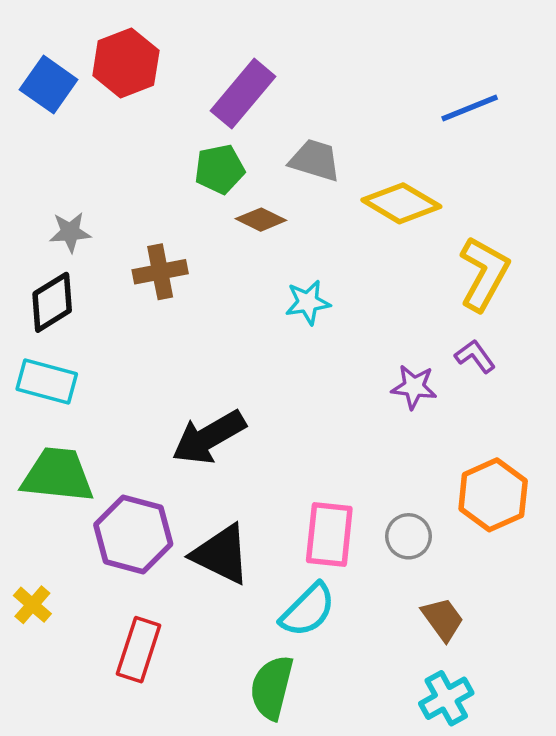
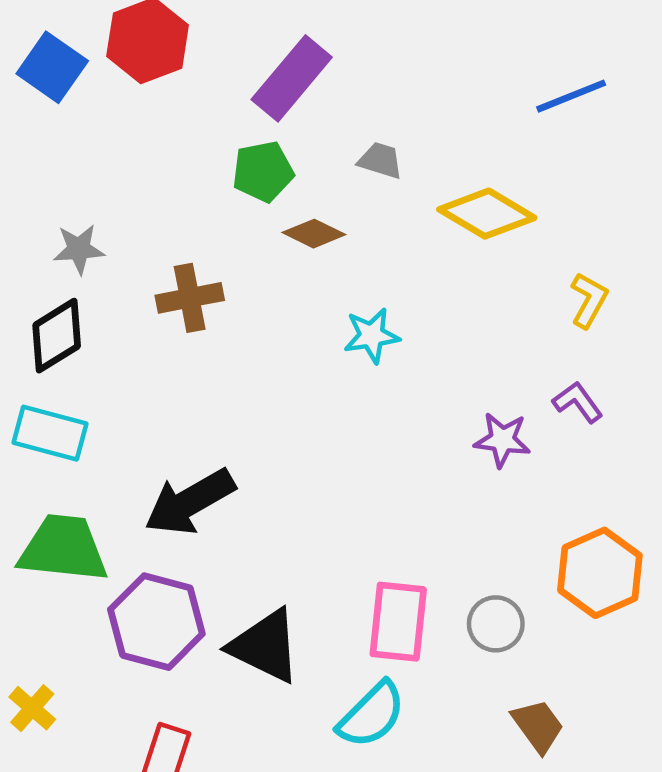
gray trapezoid: (315, 160) -> (380, 160), size x0.7
yellow L-shape: (484, 274) -> (589, 300), size x0.6
black arrow: (209, 437) -> (190, 502), moved

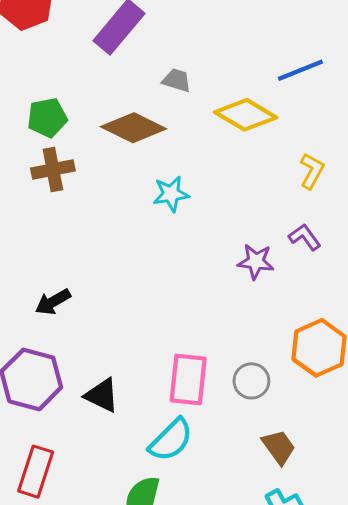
blue line: (571, 96) -> (300, 70), moved
green pentagon: (263, 171) -> (47, 118), moved
brown diamond: (314, 234) -> (133, 128), size x1.6
black arrow: (190, 502) -> (53, 302), size x0.6
black triangle: (265, 646) -> (102, 395), size x0.7

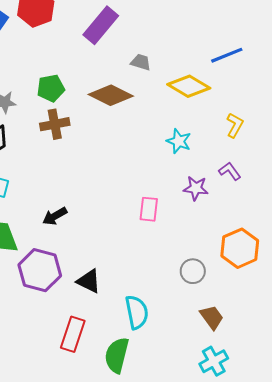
cyan star: (171, 194) -> (179, 141), moved, turned 30
pink rectangle: (188, 379) -> (149, 209), moved, size x0.7
cyan semicircle: (171, 440) -> (137, 312), turned -56
red rectangle: (36, 472) -> (73, 334), moved

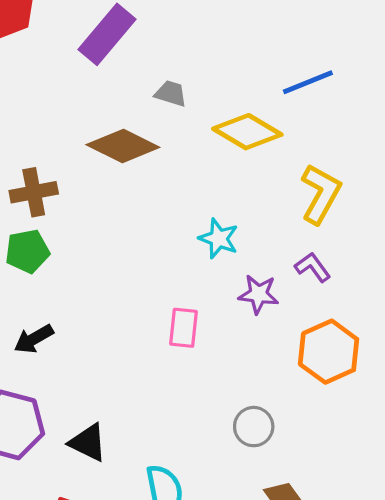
green pentagon: (51, 88) -> (27, 251), moved
yellow L-shape: (235, 125) -> (321, 194), size x1.5
cyan star: (179, 141) -> (219, 238), moved
orange hexagon: (240, 248) -> (329, 352), moved

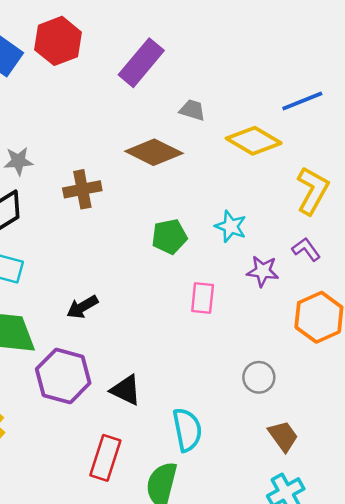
green pentagon: (27, 251) -> (169, 237), moved

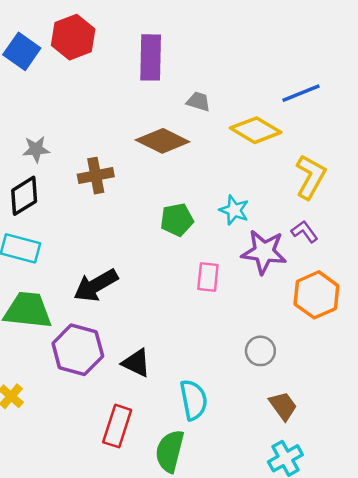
purple rectangle: (141, 63) -> (151, 57), turned -39
purple star: (263, 271) -> (264, 252), size x1.5
black arrow: (82, 307) -> (96, 285), size x1.5

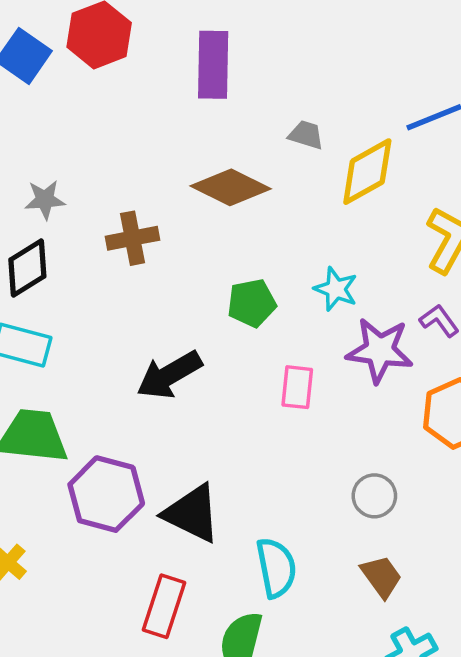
gray trapezoid: (198, 102) -> (306, 135), moved
yellow diamond: (256, 130) -> (367, 172), turned -60
black arrow: (96, 285) -> (169, 375), moved
black triangle: (136, 363) -> (192, 513), size x1.4
brown trapezoid: (283, 406) -> (381, 576), moved

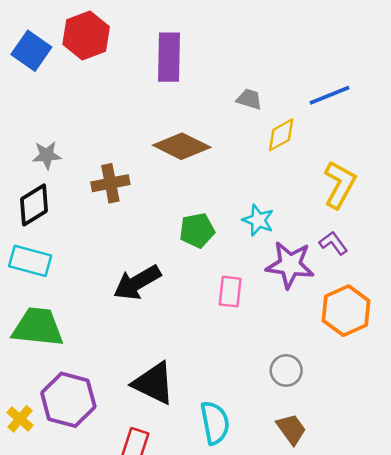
gray trapezoid: (306, 135) -> (249, 99), moved
yellow diamond: (367, 172) -> (281, 135), size x0.7
purple hexagon: (106, 494) -> (68, 400), moved

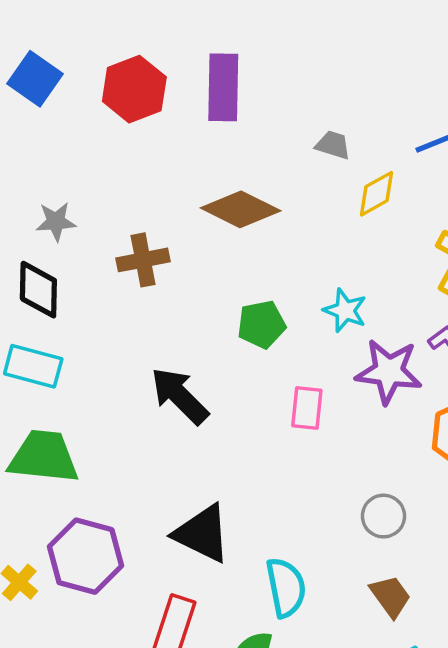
red hexagon: (86, 35) -> (134, 89), moved
black diamond: (34, 205) -> (38, 290), turned -57
black arrow: (137, 283) -> (180, 396), turned 75

